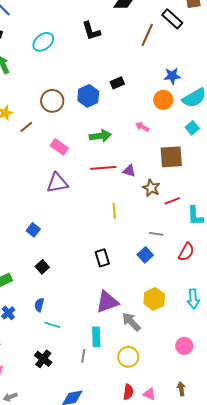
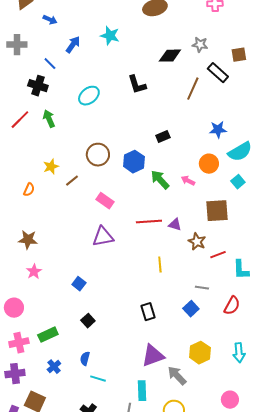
blue hexagon: (88, 96) -> (134, 162), moved
orange circle: (163, 100) -> (209, 164), moved
green arrow: (100, 136) -> (160, 180), moved, turned -125

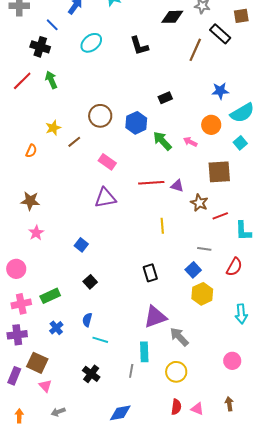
cyan ellipse: (89, 96) -> (91, 43), moved
yellow hexagon: (200, 353) -> (202, 294), moved

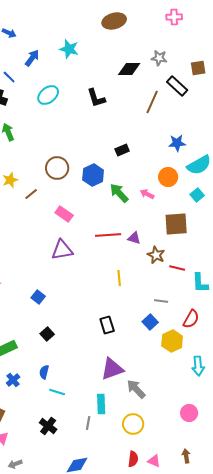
red line: (220, 216) -> (177, 268), turned 35
yellow hexagon: (202, 294) -> (172, 341), moved

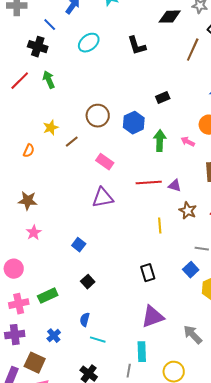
green arrow: (119, 193) -> (160, 141), turned 45
brown star: (156, 255) -> (188, 211), moved
blue cross: (13, 380) -> (54, 336), moved
gray arrow: (136, 389) -> (193, 335), moved

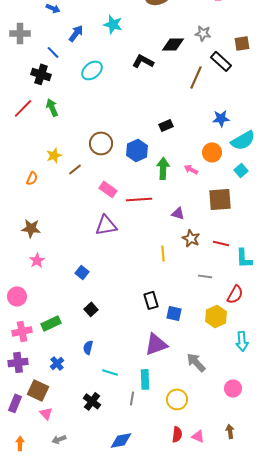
black L-shape: (137, 46) -> (143, 61), moved, turned 135
red line: (149, 183) -> (139, 199), moved
blue square: (191, 270) -> (174, 313), moved, turned -35
cyan line: (98, 340) -> (110, 372), moved

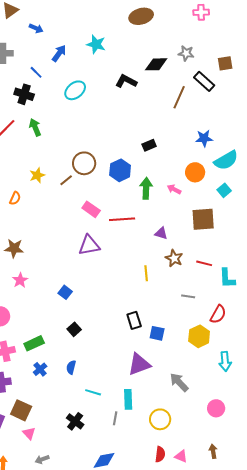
brown line: (75, 169) -> (66, 180), moved
blue cross: (57, 363) -> (40, 369), moved

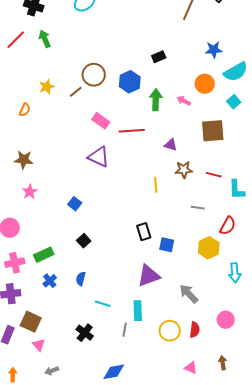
purple triangle: (89, 245) -> (99, 157), turned 35
brown star: (174, 258) -> (184, 170), turned -30
red semicircle: (160, 454) -> (195, 330), moved

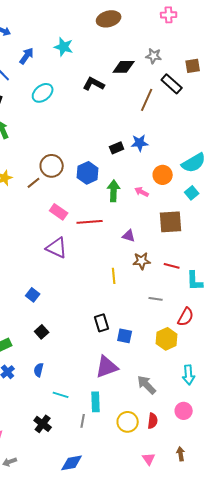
blue star: (214, 50) -> (140, 143), moved
cyan arrow: (235, 273) -> (189, 375), moved
pink triangle: (191, 368) -> (149, 459), turned 32

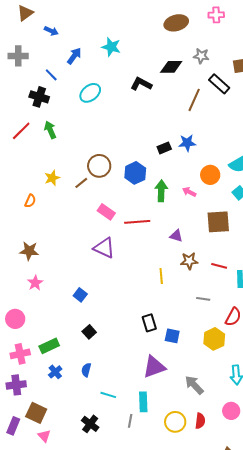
brown ellipse: (109, 19) -> (176, 23), moved

